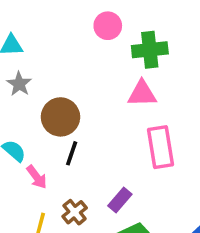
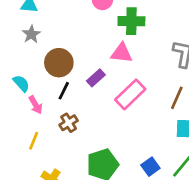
pink rectangle: (161, 147) -> (130, 94), turned 48
purple rectangle: (120, 200) -> (96, 78), moved
brown cross: (75, 212) -> (69, 123), moved

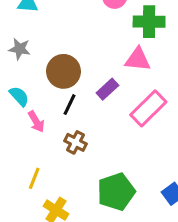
gray star: (31, 34) -> (20, 49), moved, turned -30
brown cross: (69, 123) -> (75, 142), turned -30
yellow line: (34, 141) -> (34, 178), moved

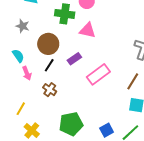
green cross: (149, 22) -> (65, 14), moved
pink triangle: (138, 59) -> (88, 30), moved

